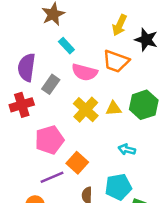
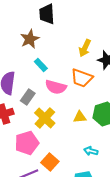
yellow cross: (86, 110) -> (45, 118), moved

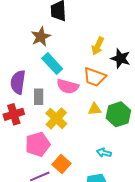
cyan rectangle: (41, 65) -> (52, 64), size x1.5
gray rectangle: (28, 97) -> (39, 97), turned -35
yellow triangle: (80, 117) -> (95, 109), moved

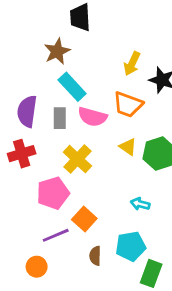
gray rectangle: (39, 97) -> (60, 118), moved
yellow triangle: (95, 109) -> (128, 147), turned 40

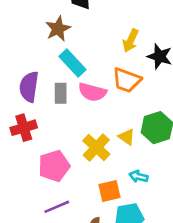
yellow triangle: (128, 147) -> (127, 137), moved
yellow cross: (77, 159) -> (96, 147), moved
orange square: (84, 219) -> (109, 191), moved, turned 35

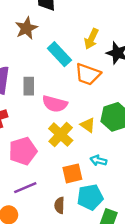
cyan rectangle: (73, 63) -> (59, 54), moved
pink semicircle: (92, 92) -> (55, 104), moved

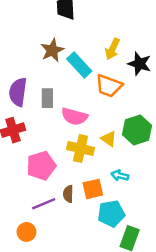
brown star: (26, 28) -> (52, 50), moved
yellow cross: (61, 135) -> (81, 148), turned -30
brown semicircle: (59, 205) -> (68, 194), moved

